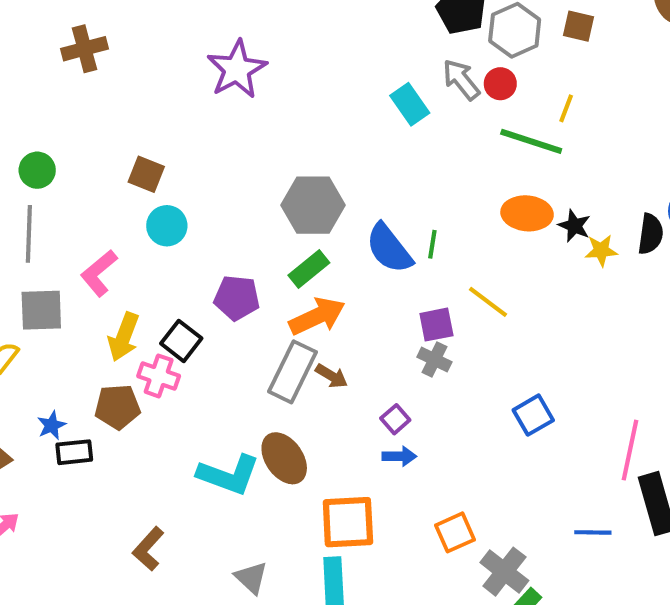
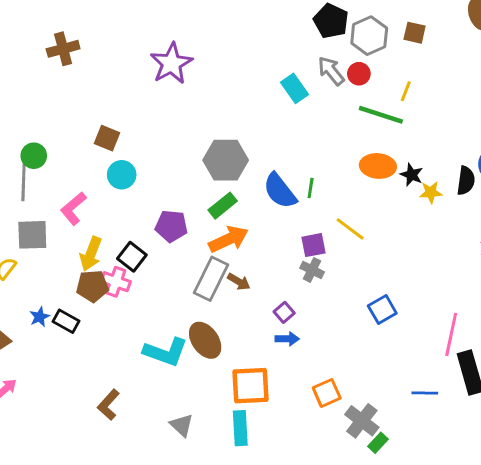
green circle: (37, 170) -> (34, 156), moved
brown pentagon: (117, 407) -> (92, 286), moved
black rectangle: (74, 452) -> (66, 321), moved, turned 35

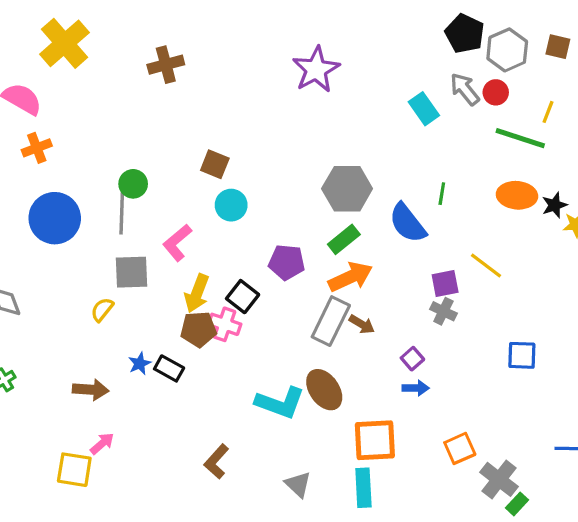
purple star: (171, 63) -> (316, 70), moved
black star: (412, 175) -> (555, 205), turned 30
green line: (311, 188) -> (442, 194), moved
blue square: (382, 310) -> (522, 355), turned 32

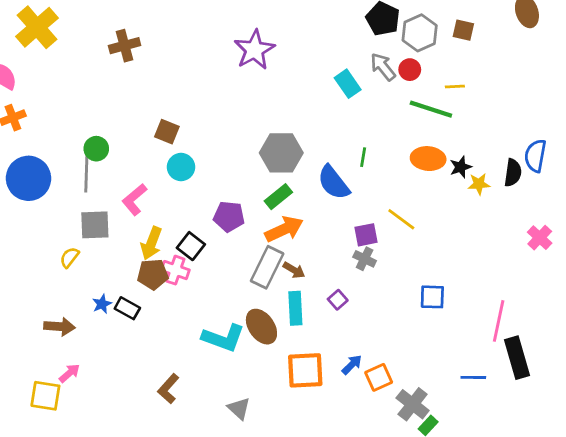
yellow line: (548, 112) -> (455, 87), turned 66
blue arrow: (416, 388) -> (352, 365), moved, turned -45
cyan rectangle: (363, 488) -> (295, 308), moved

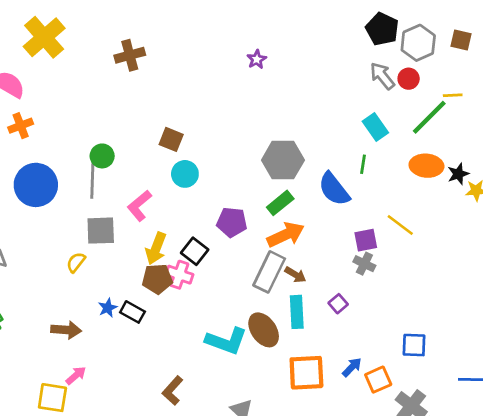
purple star: (254, 50) -> (257, 59), size x0.5
cyan rectangle: (348, 84) -> (375, 127), moved
green line: (431, 109) -> (429, 117), turned -63
blue square: (432, 297) -> (414, 345), moved

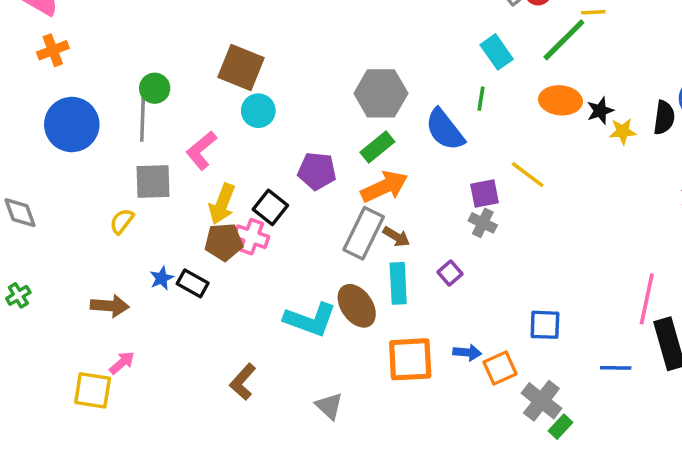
brown square: (171, 139) -> (241, 68), size x1.5
blue arrow: (352, 367) -> (467, 352), turned 50

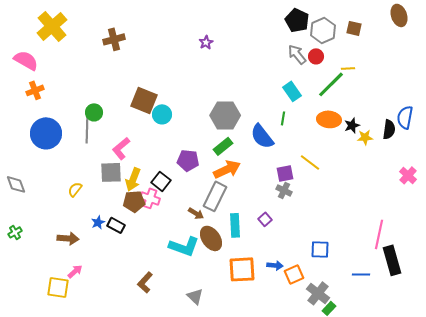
cyan circle: (258, 111) -> (162, 114), moved
gray square: (153, 181) -> (111, 172), moved
brown arrow: (396, 237) -> (196, 213), moved

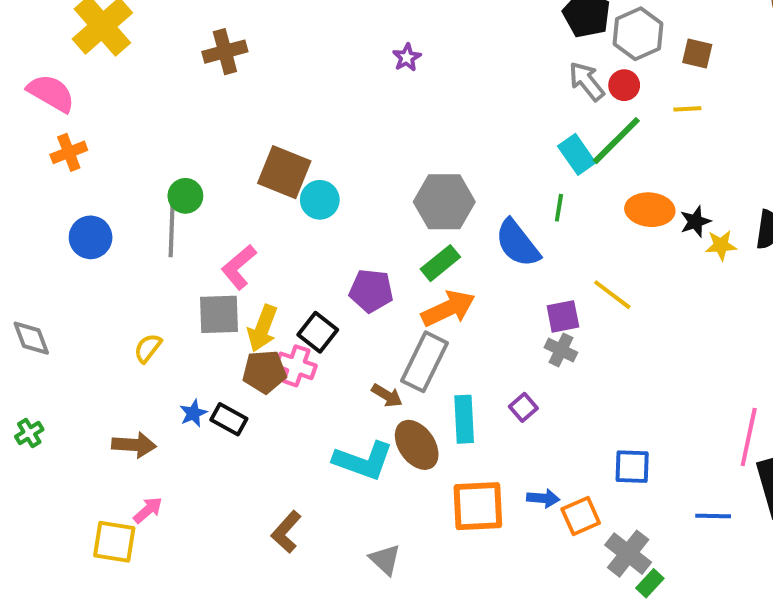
brown square: (354, 28) -> (697, 54), moved
green line: (331, 84) -> (616, 141), moved
blue circle: (46, 133) -> (91, 237), size x0.7

